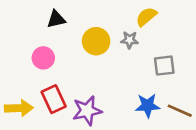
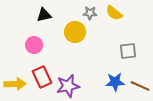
yellow semicircle: (146, 17) -> (114, 13), turned -102
gray star: (130, 40) -> (90, 13), moved

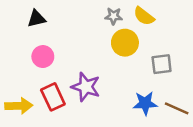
black triangle: (44, 15) -> (37, 19), moved
yellow circle: (75, 32) -> (125, 43), moved
purple star: (68, 86) -> (86, 87), moved, turned 30

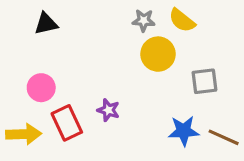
pink circle: (43, 57) -> (41, 88), moved
purple star: (86, 87) -> (108, 110), size x0.6

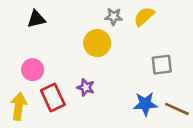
yellow semicircle: (182, 20) -> (144, 16), turned 100
yellow circle: (158, 54) -> (97, 43), moved
yellow arrow: (24, 134) -> (19, 106), turned -80

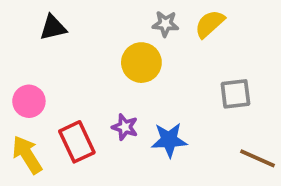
pink circle: (33, 70) -> (29, 101), moved
blue star: (145, 104) -> (169, 140), moved
yellow arrow: (19, 106) -> (27, 155), turned -40

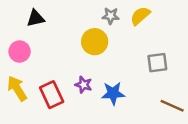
pink circle: (29, 101) -> (20, 52), moved
yellow arrow: (27, 155) -> (17, 88), moved

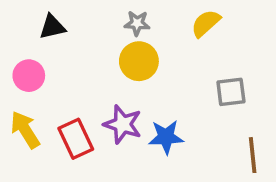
gray star: (111, 16) -> (137, 23), moved
purple star: (84, 85) -> (123, 124), size x1.5
brown line: (172, 106) -> (253, 155), turned 60

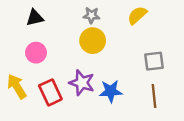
pink circle: (29, 76) -> (36, 53), moved
brown line: (253, 155) -> (154, 96), moved

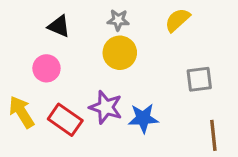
black triangle: (35, 18) -> (59, 26), moved, turned 36
red rectangle: (50, 92) -> (65, 120), turned -30
brown line: (154, 96) -> (213, 135), moved

